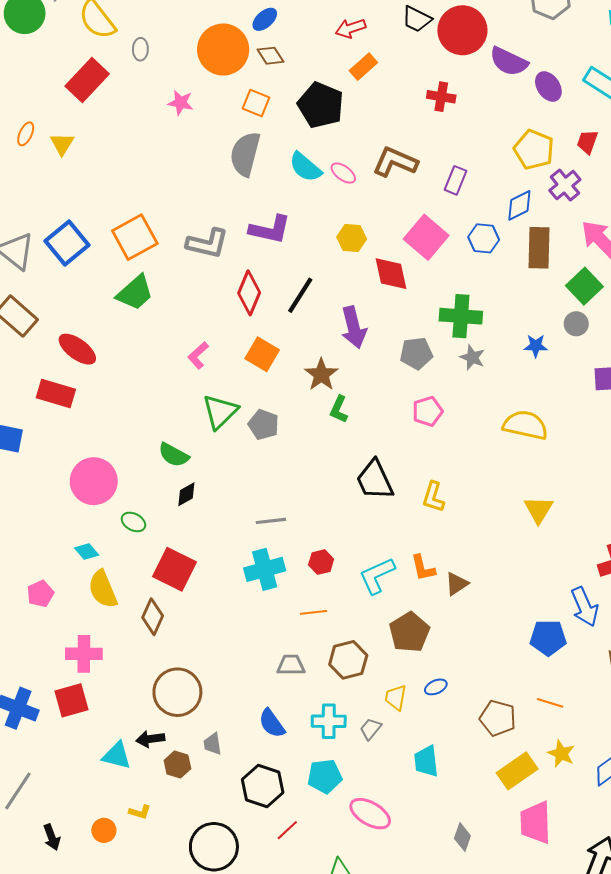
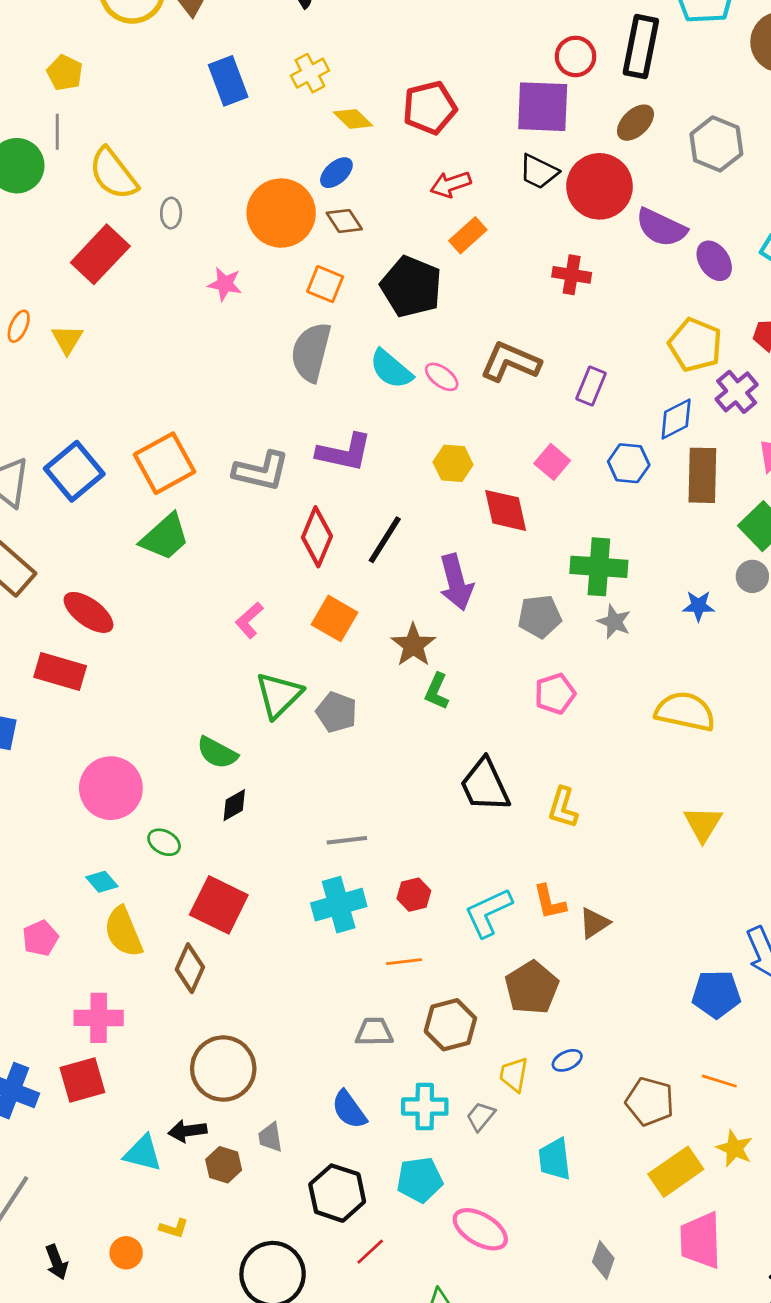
pink square: (426, 237) -> (552, 462), size x0.6

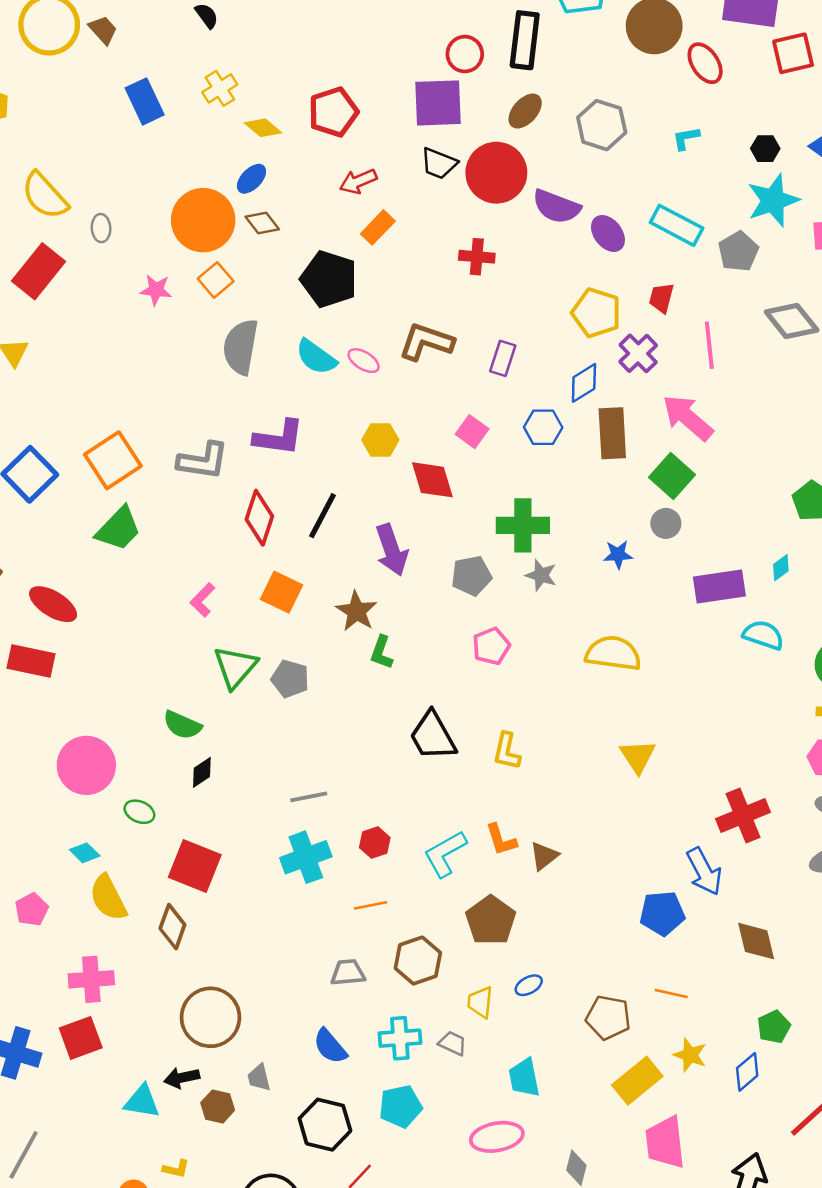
orange square: (325, 284) -> (216, 280), moved, turned 32
gray trapezoid: (481, 1116) -> (452, 1043), turned 80
pink ellipse: (480, 1229) -> (497, 1137), moved, turned -36

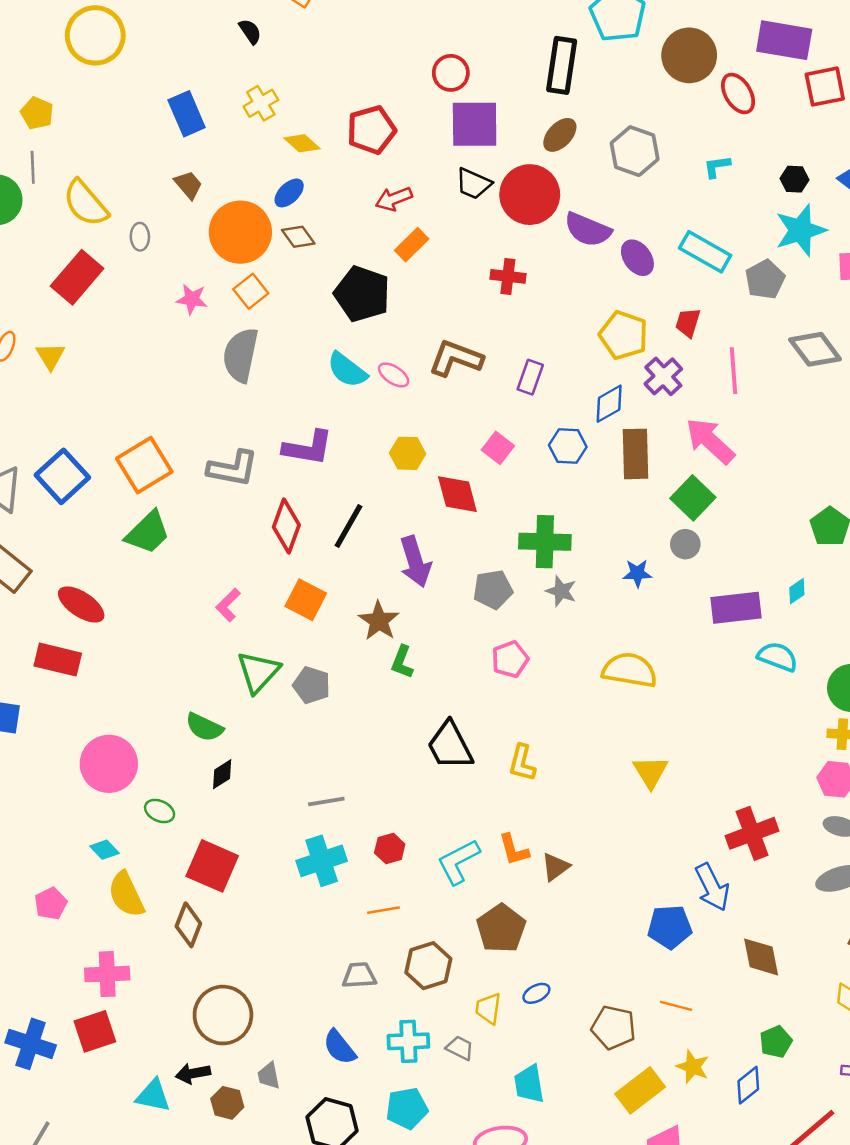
brown trapezoid: (103, 30) -> (188, 185), moved
red circle: (465, 54) -> (451, 73), moved
gray semicircle: (241, 347) -> (241, 355), moved

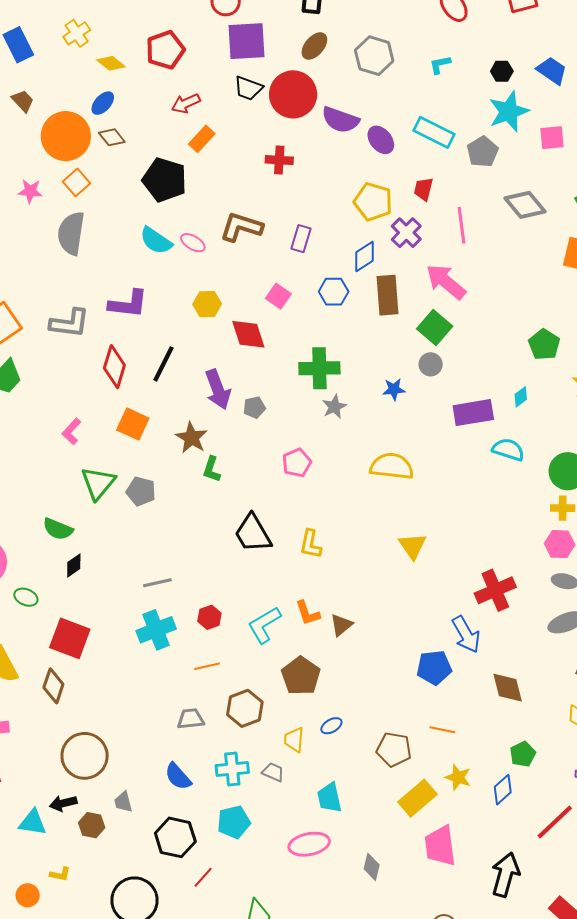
gray pentagon: (493, 589) -> (254, 407), moved, size x0.7
gray star: (561, 591) -> (334, 407), turned 30

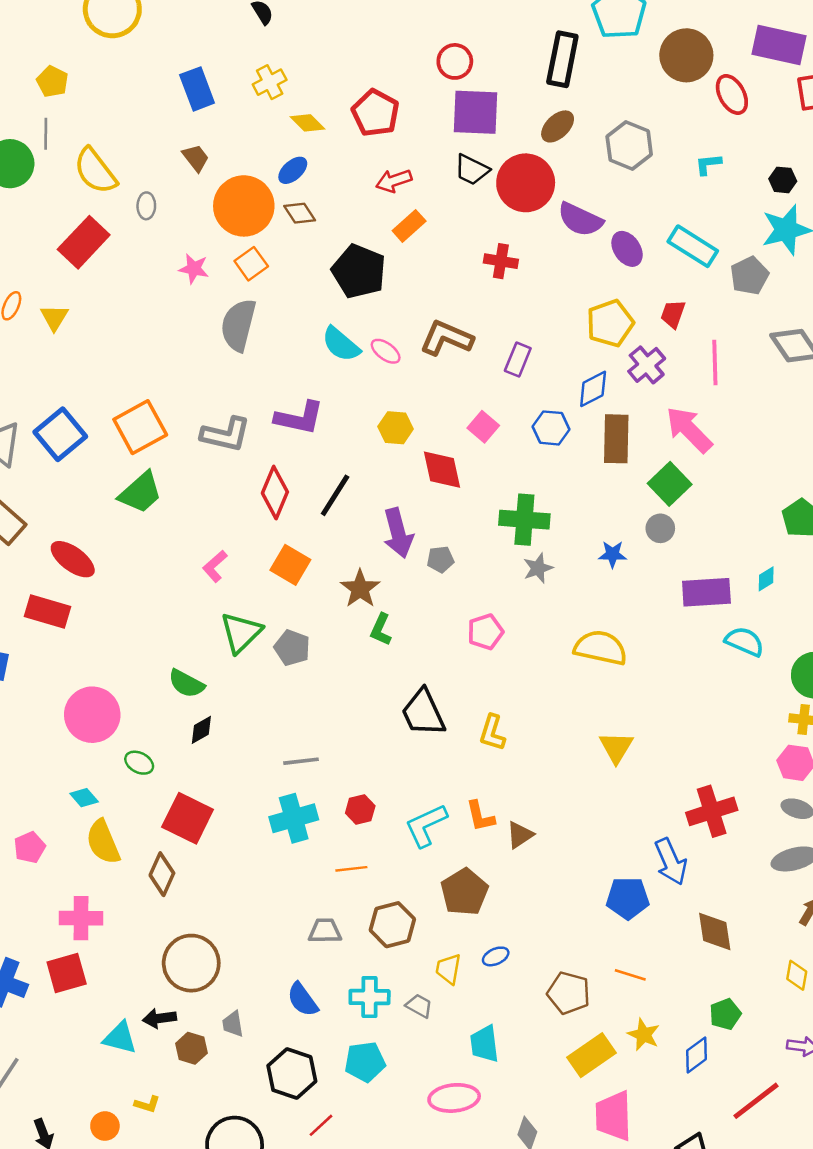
red pentagon: (165, 50) -> (375, 113), turned -30
yellow pentagon: (373, 202) -> (610, 323), turned 30

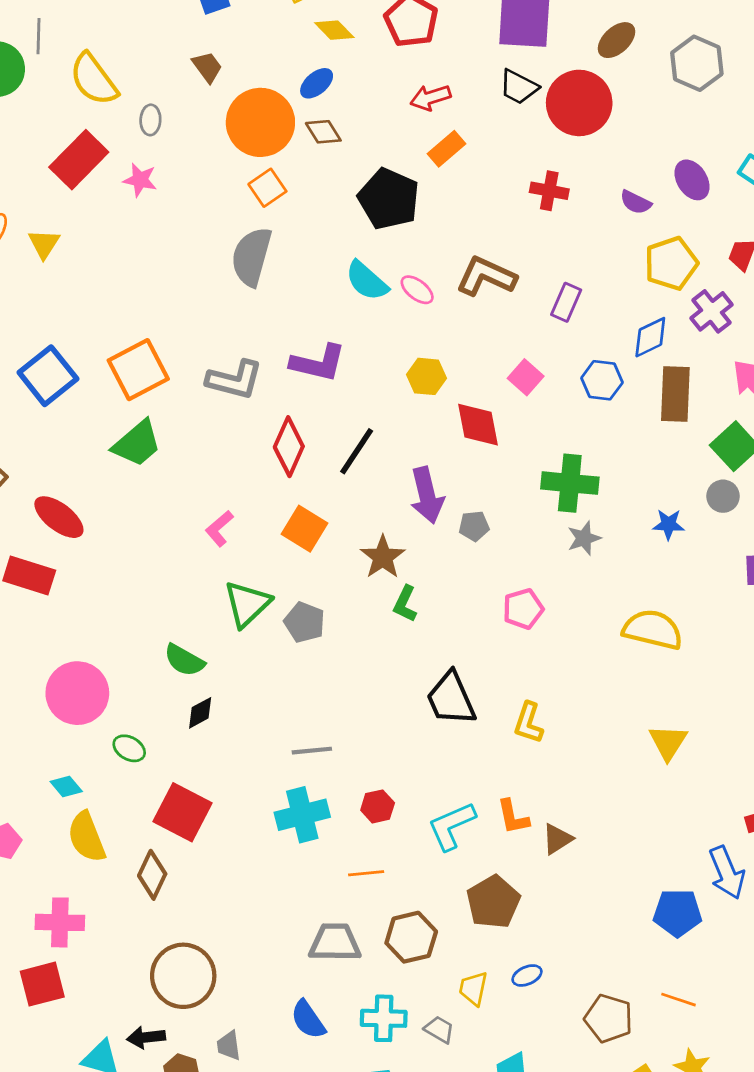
purple semicircle: (580, 219) -> (636, 202), moved, size x0.6
pink star: (194, 269) -> (140, 180), moved
gray trapezoid: (325, 931) -> (335, 943), size x1.4

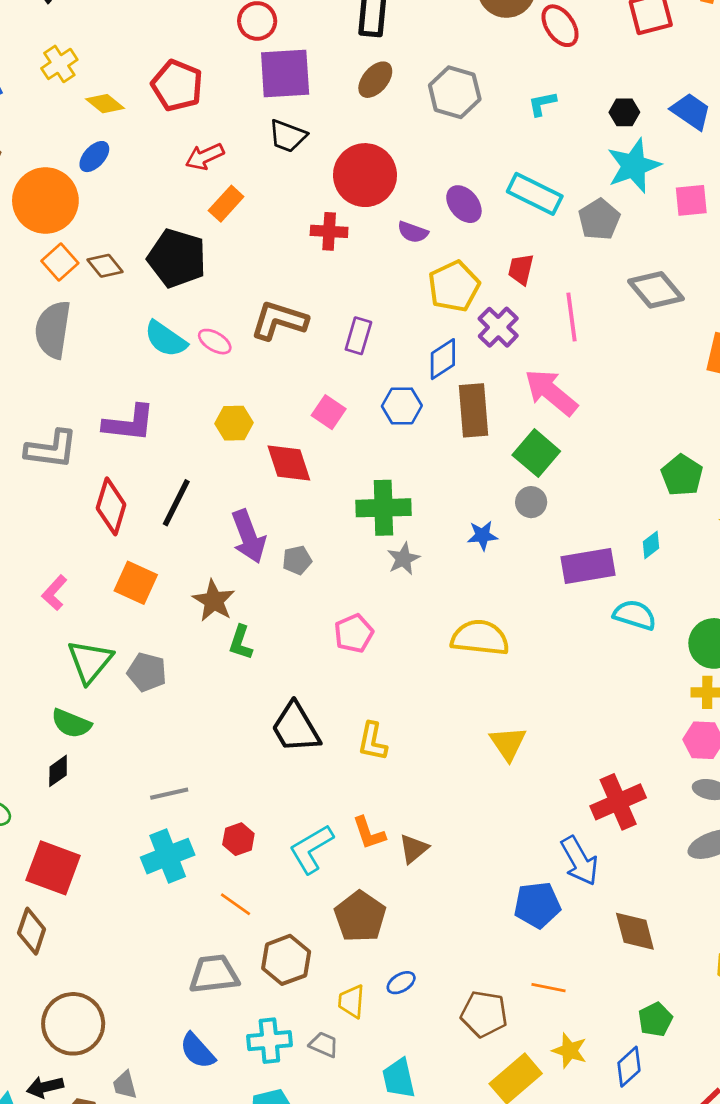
red circle: (579, 103) -> (365, 175), moved
brown diamond: (323, 132) -> (105, 266), moved
green semicircle: (184, 660) -> (71, 723), moved
orange line: (366, 873) -> (236, 904), turned 48

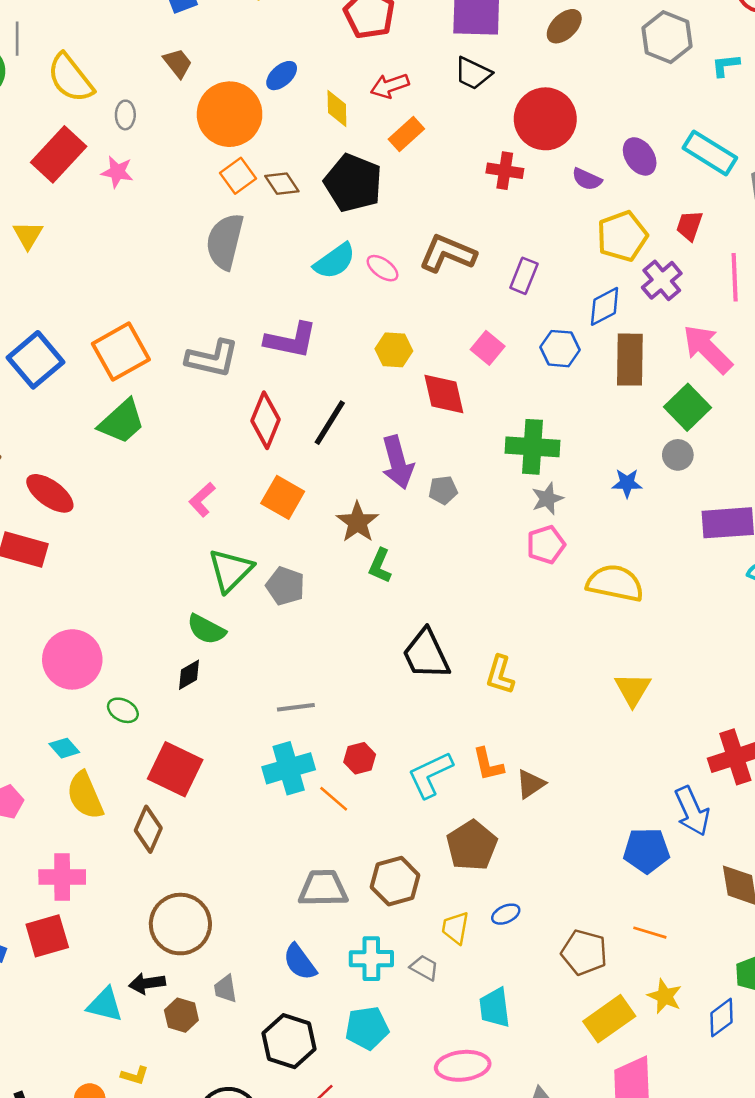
gray hexagon: (455, 92) -> (667, 37), moved
yellow diamond: (105, 104) -> (337, 109), moved, turned 45
cyan semicircle: (166, 339) -> (335, 261), turned -75
pink pentagon: (354, 633) -> (546, 545), moved
orange line: (236, 904) -> (334, 799), moved

